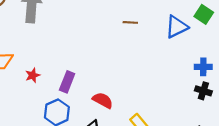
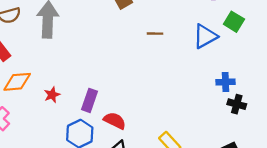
blue cross: (203, 67) -> (225, 82), moved
red semicircle: (103, 100) -> (115, 121), moved

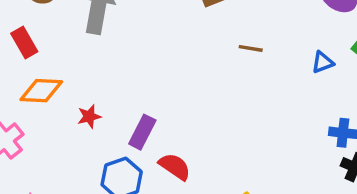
blue triangle: (205, 36) -> (323, 62), size x0.6

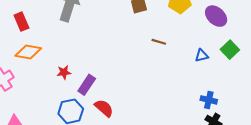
red star: (89, 116) -> (64, 72), moved

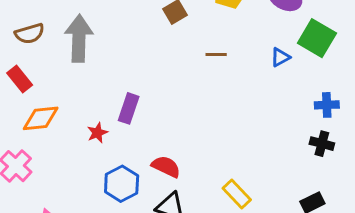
green square: (230, 50) -> (317, 38), size x1.4
purple rectangle: (87, 85) -> (129, 108), moved
blue cross: (209, 100) -> (327, 105), moved

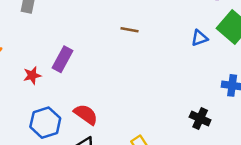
brown line: (216, 55) -> (129, 30), moved
black cross: (322, 144) -> (200, 119), moved

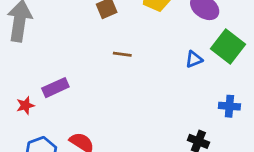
purple rectangle: (62, 59) -> (55, 88), turned 40

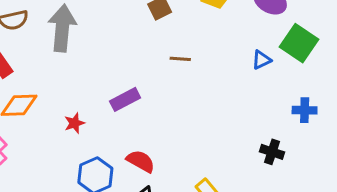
purple rectangle: (55, 88) -> (125, 99), moved

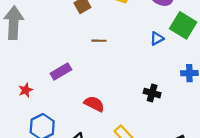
black cross: (272, 152) -> (152, 93), moved
red semicircle: (141, 161) -> (94, 104), moved

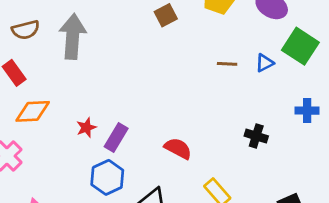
brown line: (99, 41) -> (227, 64), moved
purple rectangle: (61, 71) -> (116, 137), moved, turned -30

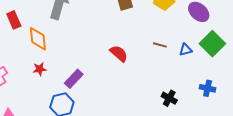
orange diamond: (33, 111) -> (38, 39), moved, turned 75
red star: (86, 128) -> (40, 69), moved
red semicircle: (178, 148) -> (119, 53), moved

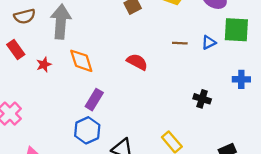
orange diamond: (38, 39) -> (81, 61), moved
green square: (212, 44) -> (236, 30), turned -30
red star: (40, 69) -> (44, 65), moved

